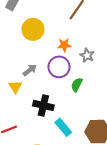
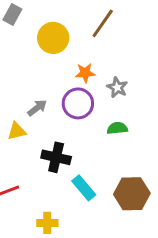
yellow circle: (33, 29) -> (53, 38), moved
green semicircle: (77, 85) -> (117, 128), moved, turned 56
yellow triangle: (15, 87) -> (17, 131), turned 48

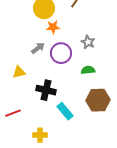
orange star: (85, 73) -> (53, 27), moved
gray arrow: (37, 108) -> (38, 48), moved
brown hexagon: (132, 194) -> (98, 100), moved

